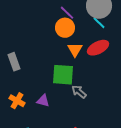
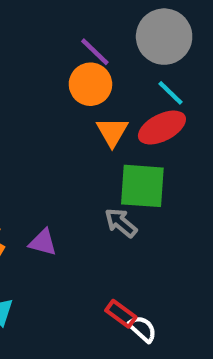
cyan line: (99, 23) -> (171, 93), moved
green square: (63, 75) -> (142, 186), moved

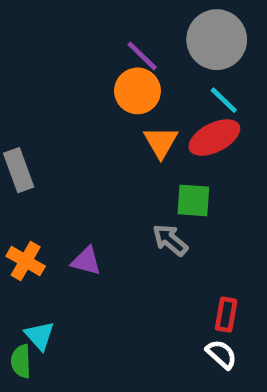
green square: (142, 186) -> (193, 200), size x0.7
red rectangle: (121, 314) -> (226, 315), moved, turned 64
white semicircle: (142, 329) -> (221, 354), moved

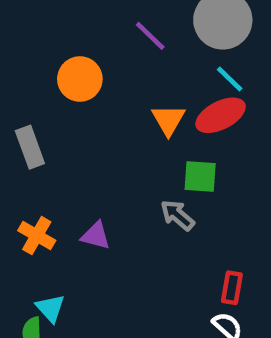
orange circle: (137, 91) -> (80, 79), moved

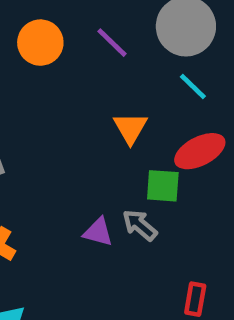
orange circle: (80, 79) -> (40, 43), moved
red ellipse: (221, 115) -> (200, 151), moved
purple triangle: (96, 236) -> (98, 232), moved

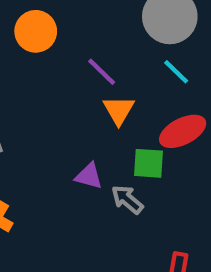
purple line: (112, 43) -> (102, 72), moved
purple triangle: (98, 232) -> (89, 176), moved

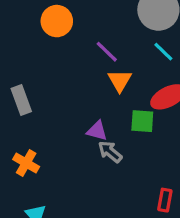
gray arrow: (127, 199) -> (110, 152), moved

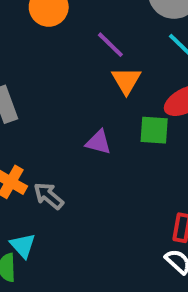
gray arrow: (110, 152) -> (49, 196), moved

